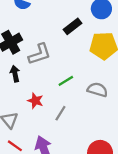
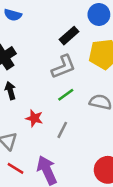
gray L-shape: (40, 54) -> (63, 67), moved

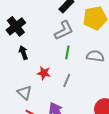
green line: (66, 95) -> (67, 52), turned -40

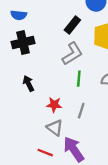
black cross: (16, 26) -> (23, 42), moved, turned 30
gray triangle: (24, 93) -> (55, 128), moved

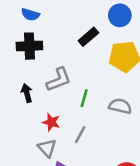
gray L-shape: (72, 54) -> (59, 80), moved

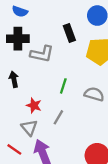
black rectangle: (88, 37) -> (69, 33), turned -72
gray L-shape: (59, 80) -> (42, 54), moved, turned 30

